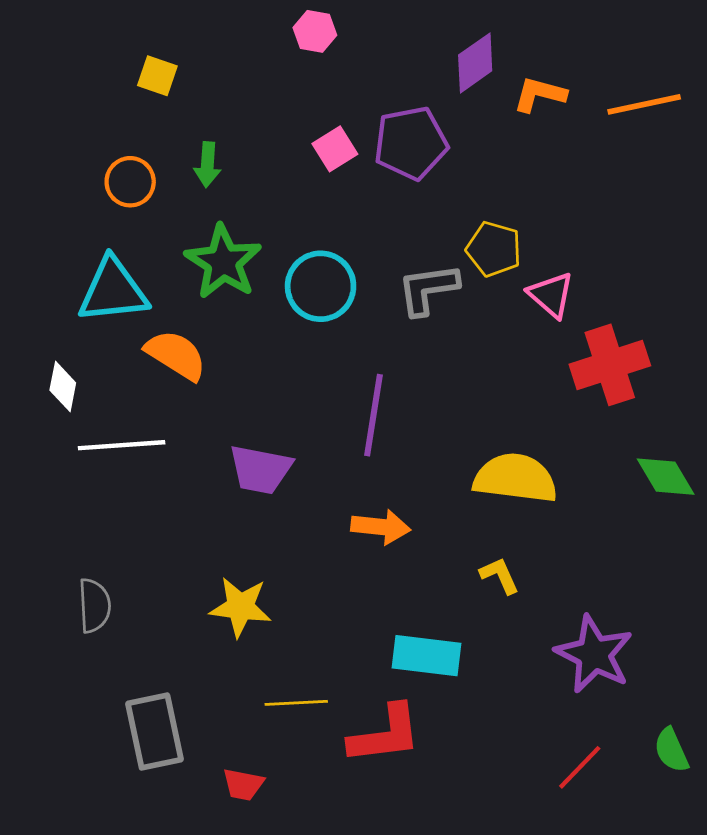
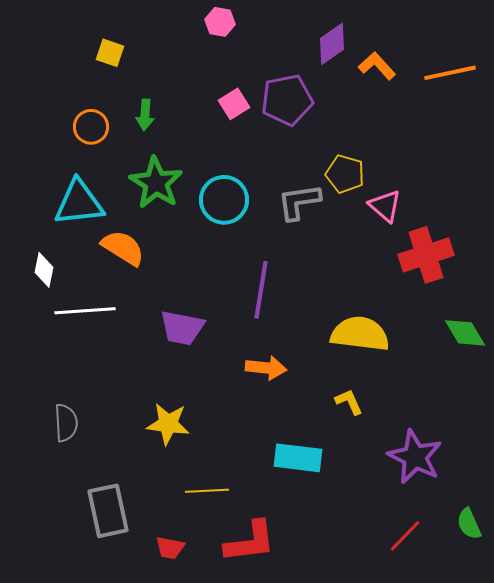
orange L-shape: (540, 94) -> (377, 66), turned 33
red L-shape: (385, 734) -> (250, 542), moved

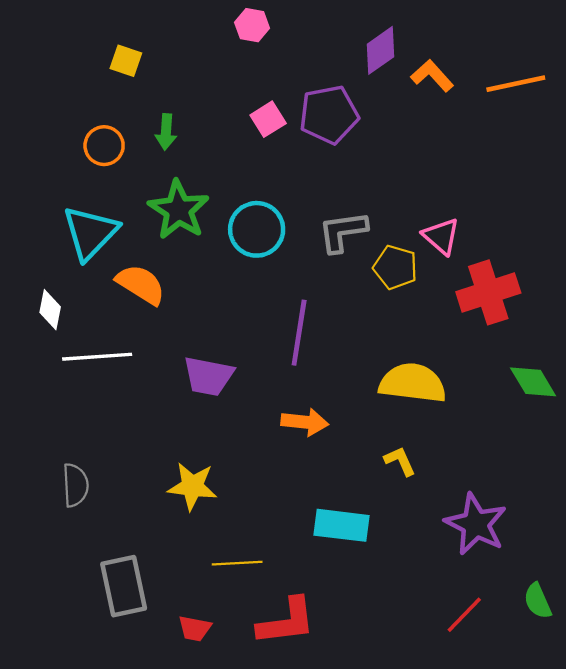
yellow pentagon: (345, 174) -> (395, 267), moved
cyan triangle: (79, 203) -> (90, 233), turned -40

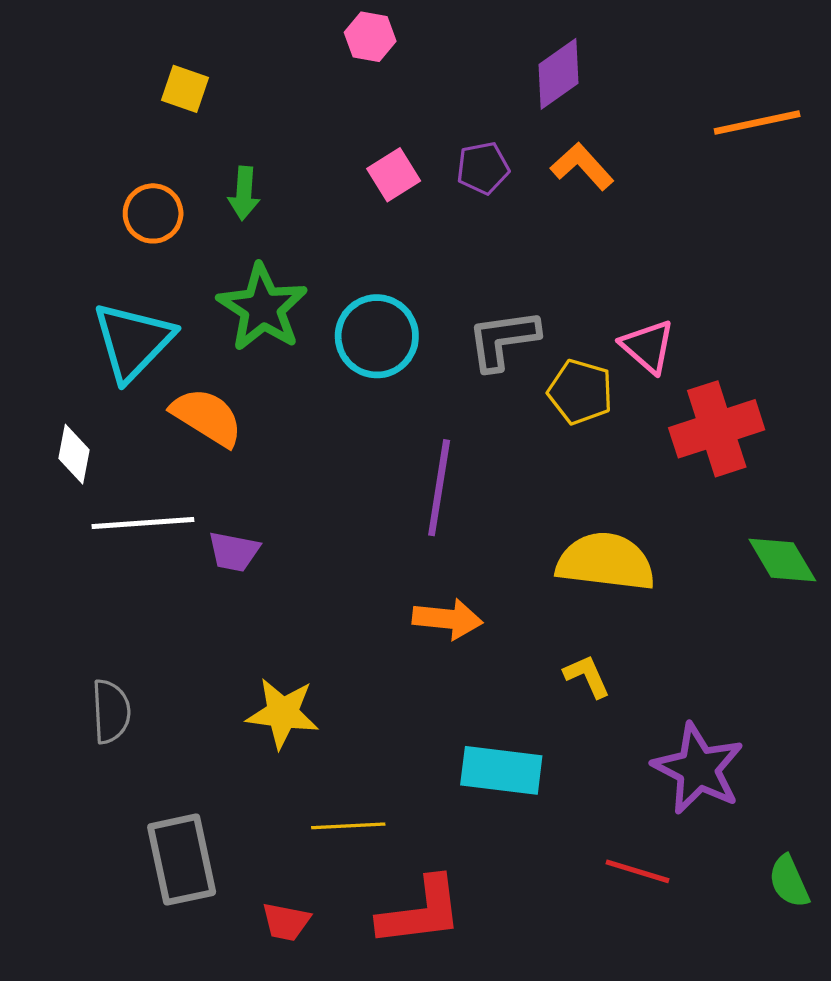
orange L-shape: (432, 76) -> (582, 166), moved
purple pentagon: (329, 115) -> (483, 168), size x0.6
purple trapezoid: (208, 376) -> (234, 552), moved, size x0.7
red line: (464, 615) -> (638, 871), moved, turned 63

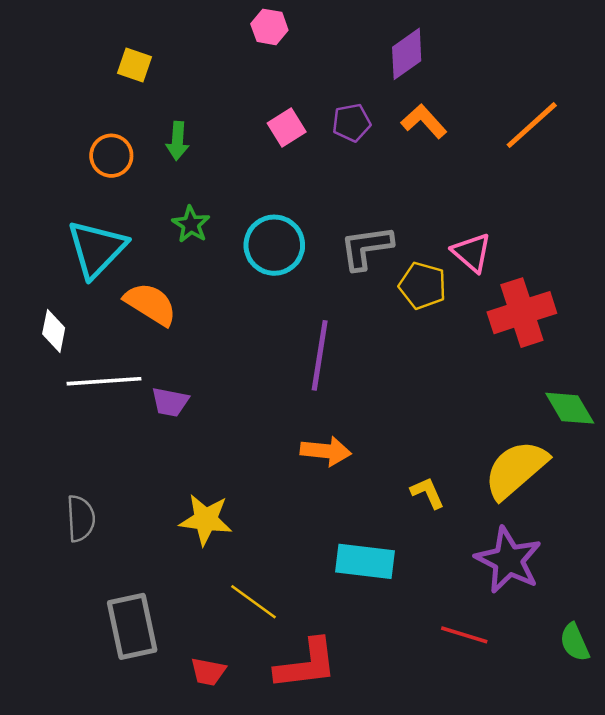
orange line: (757, 123) -> (532, 125), moved, turned -30
green star: (262, 308) -> (191, 224), size x0.6
yellow semicircle: (606, 562) -> (516, 469), moved, turned -48
yellow line: (348, 826) -> (253, 602), turned 39

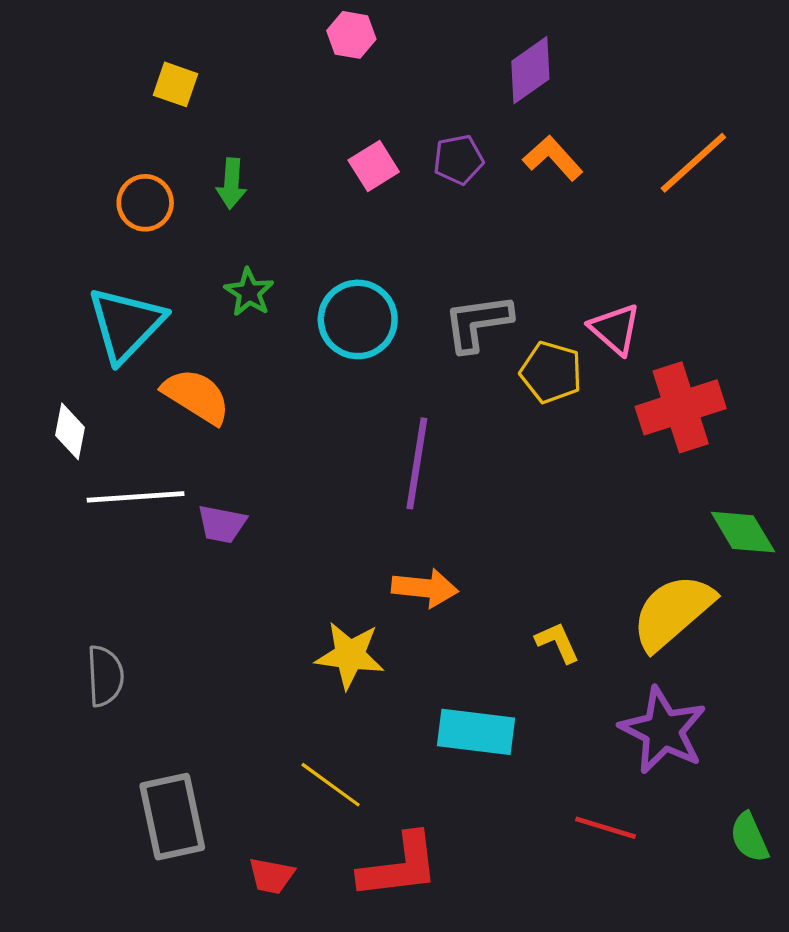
yellow star: (206, 520) -> (350, 655), moved

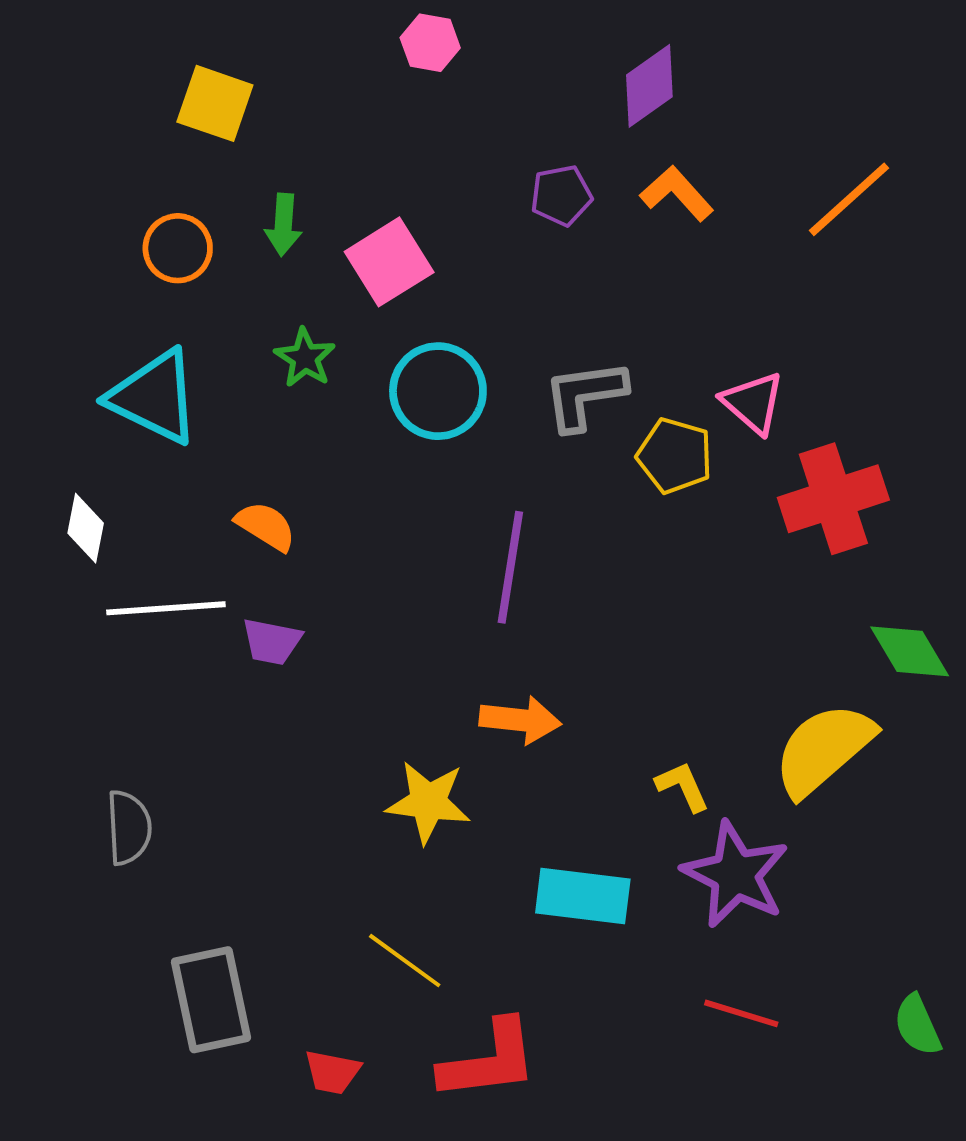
yellow square: (176, 84) -> (215, 103), size x1.4
pink square: (374, 166) -> (389, 262), moved, size x1.4
cyan triangle: (126, 324) -> (154, 397), turned -48
orange semicircle: (196, 396) -> (266, 526), moved, size x0.7
purple star: (663, 730) -> (735, 874), moved

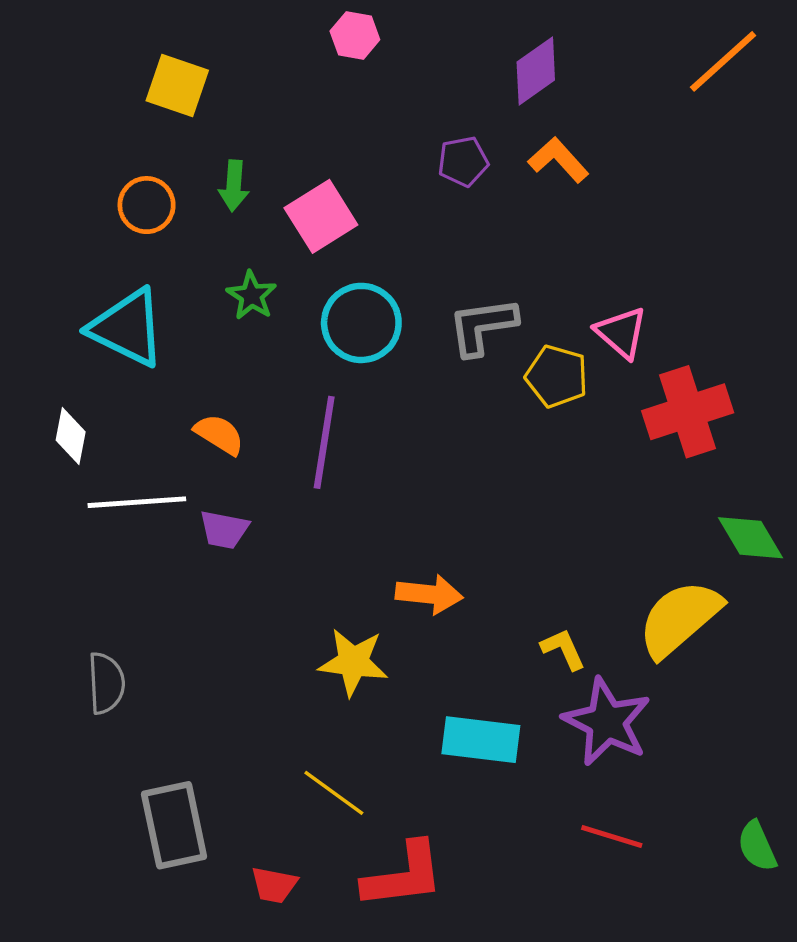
orange line: (849, 199) -> (723, 61), moved
purple line: (510, 567) -> (324, 442), moved

